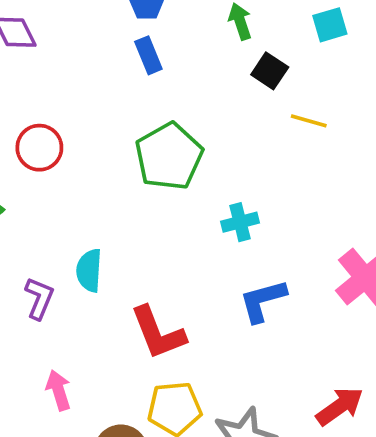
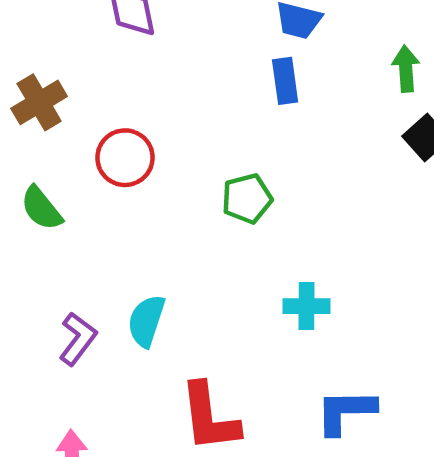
green pentagon: (169, 156) -> (247, 199), moved, size x0.6
cyan cross: (240, 222) -> (307, 306), moved

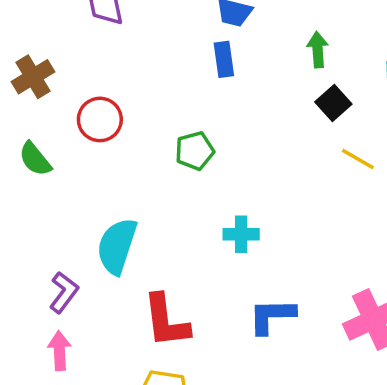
cyan semicircle: (146, 321) -> (117, 246), size x1.4
purple L-shape: (78, 339) -> (64, 292), moved

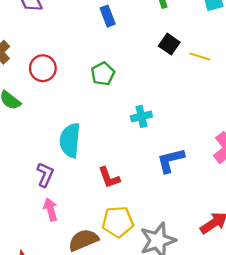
black square: (333, 103) -> (169, 44), moved
red L-shape: (166, 321) -> (109, 178), size x0.7

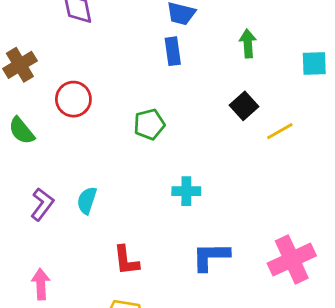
yellow line: (200, 56) -> (280, 131), turned -60
cyan semicircle: (70, 140) -> (87, 200), size x0.6
purple L-shape: (45, 175) -> (42, 204), moved

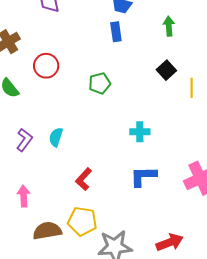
yellow line: (280, 131) -> (192, 88), turned -60
cyan cross: (186, 191) -> (140, 132), moved
red L-shape: (126, 260) -> (84, 179), turned 50

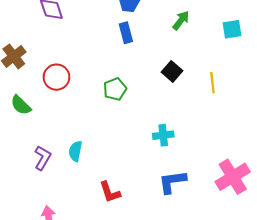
green arrow: (169, 26) -> (181, 20), turned 48
black square: (166, 70) -> (172, 71), moved
red L-shape: (84, 179) -> (110, 192), turned -55

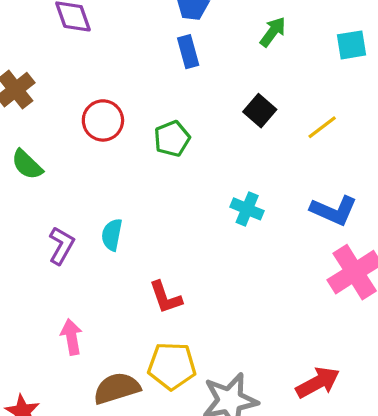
red circle: (56, 77) -> (103, 120), moved
yellow line: (212, 83) -> (322, 127), turned 60
cyan cross: (163, 135) -> (247, 209), turned 30
blue L-shape: (172, 182) -> (334, 210), moved, turned -148

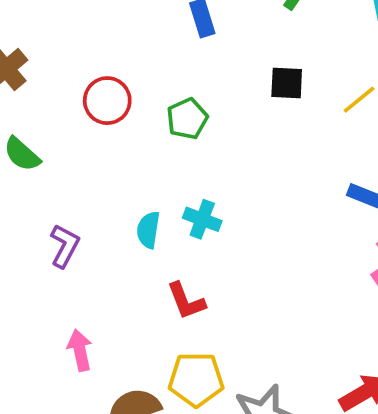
black square: (260, 111) -> (287, 83), turned -36
cyan cross: (247, 209) -> (202, 219), moved
cyan semicircle: (112, 235) -> (148, 230), moved

